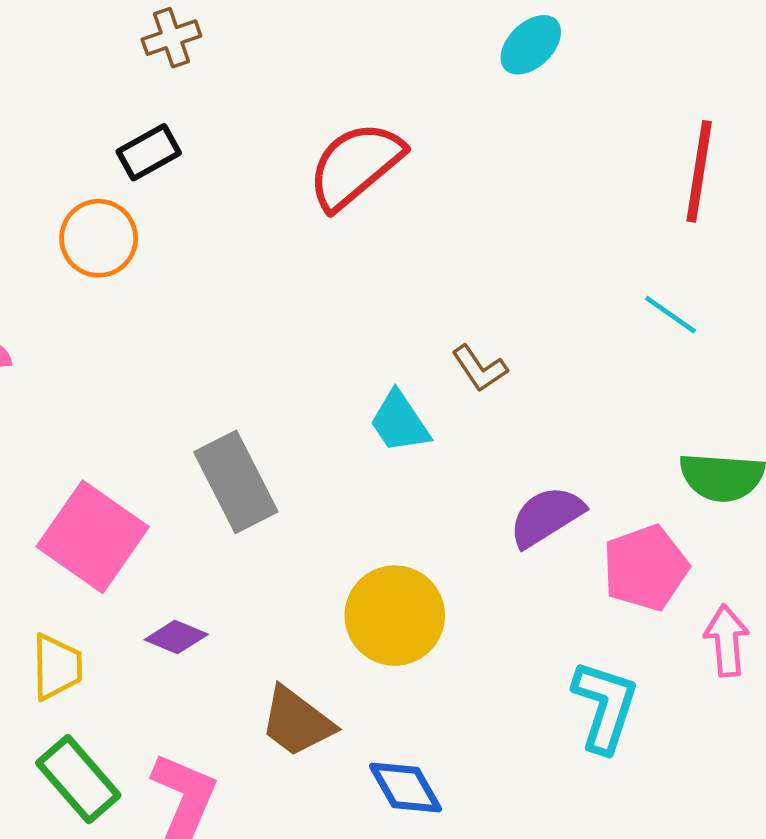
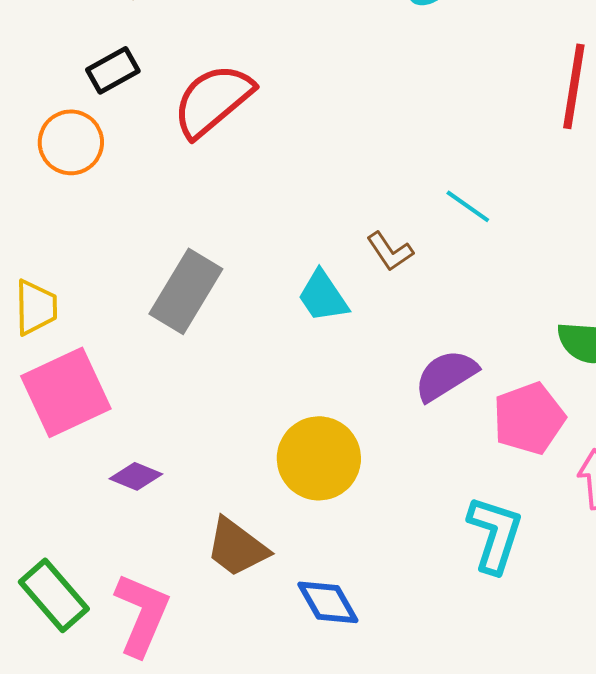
red semicircle: (355, 165) -> (213, 100), moved
cyan line: (671, 315) -> (468, 206), moved
gray rectangle: (236, 482) -> (186, 291), moved, turned 58
pink square: (93, 537) -> (66, 392), turned 30
yellow trapezoid: (57, 667) -> (36, 307), moved

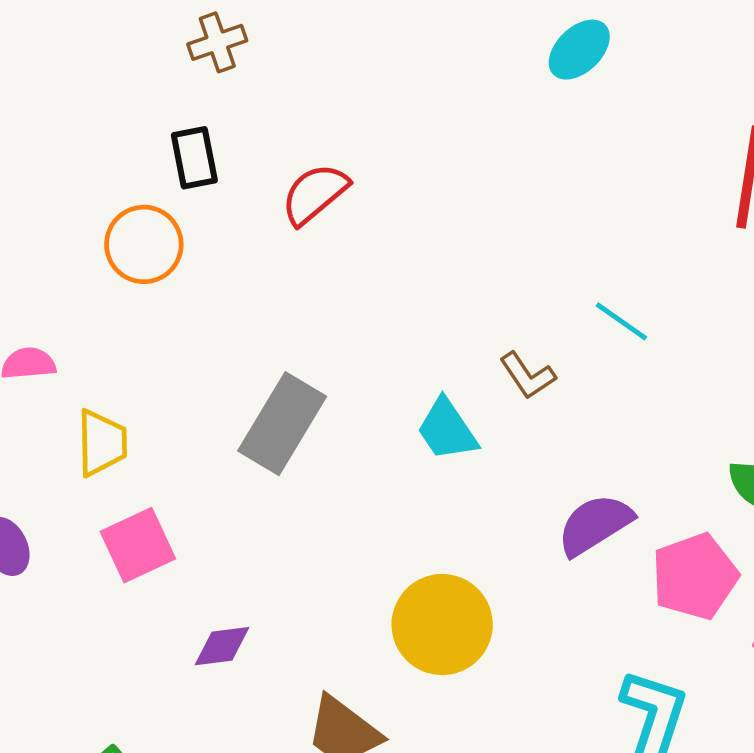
black rectangle: (113, 70) -> (194, 158), turned -72
red semicircle: (213, 100) -> (315, 194), size x0.7
pink square: (66, 392) -> (138, 545), size x0.7
purple diamond: (136, 476) -> (222, 646), turned -30

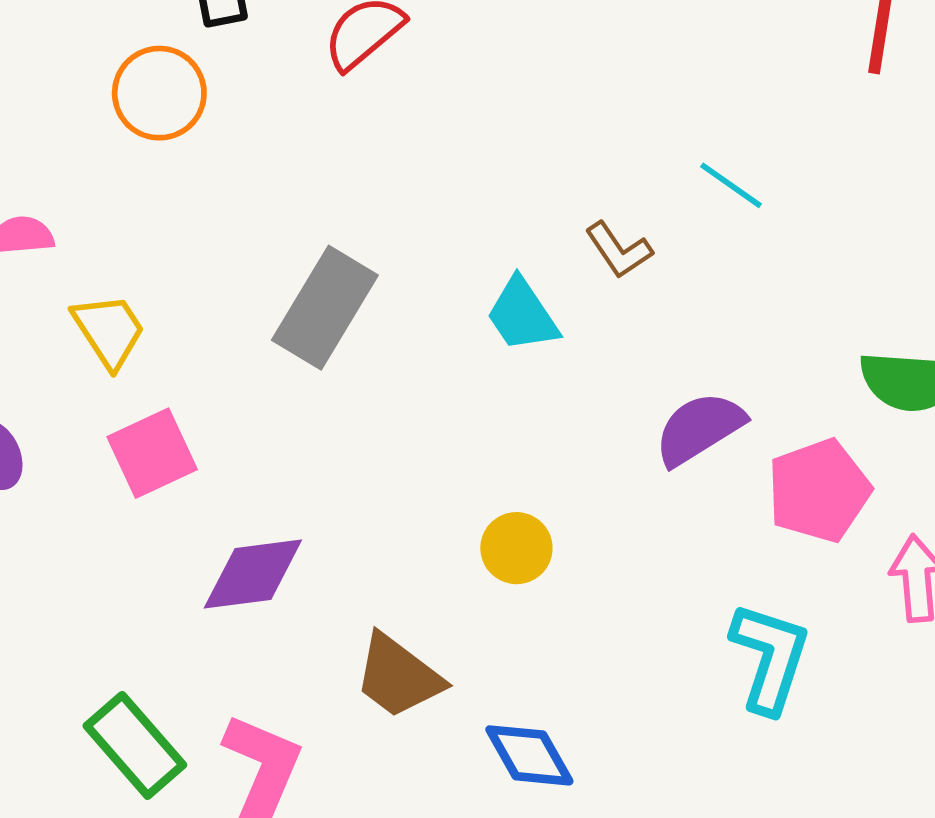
yellow trapezoid: (102, 443) -> (109, 331), turned -32
yellow circle: (442, 625) -> (516, 548), size x0.6
purple diamond: (222, 646) -> (253, 574), size x1.5

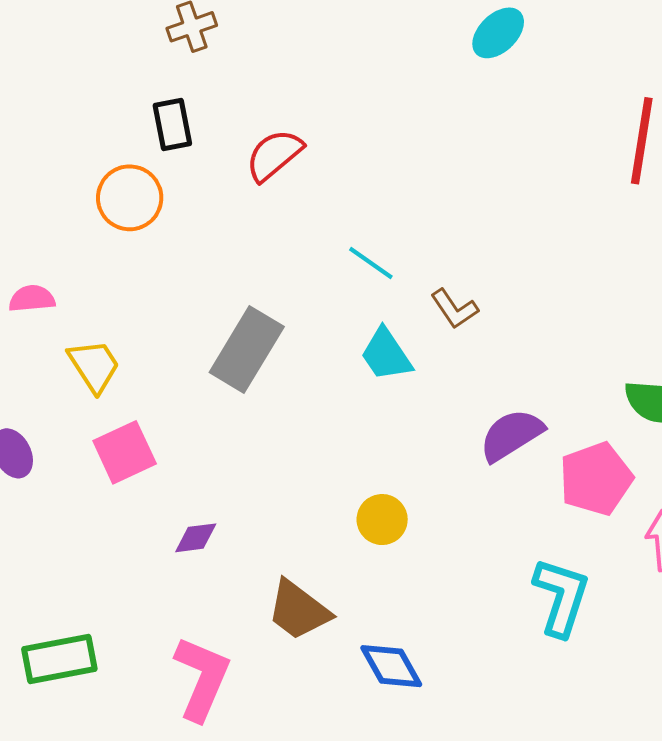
cyan line: (731, 185) -> (371, 263), moved
purple diamond: (253, 574) -> (196, 538), size x0.6
green rectangle: (135, 745) -> (59, 659), moved, turned -60

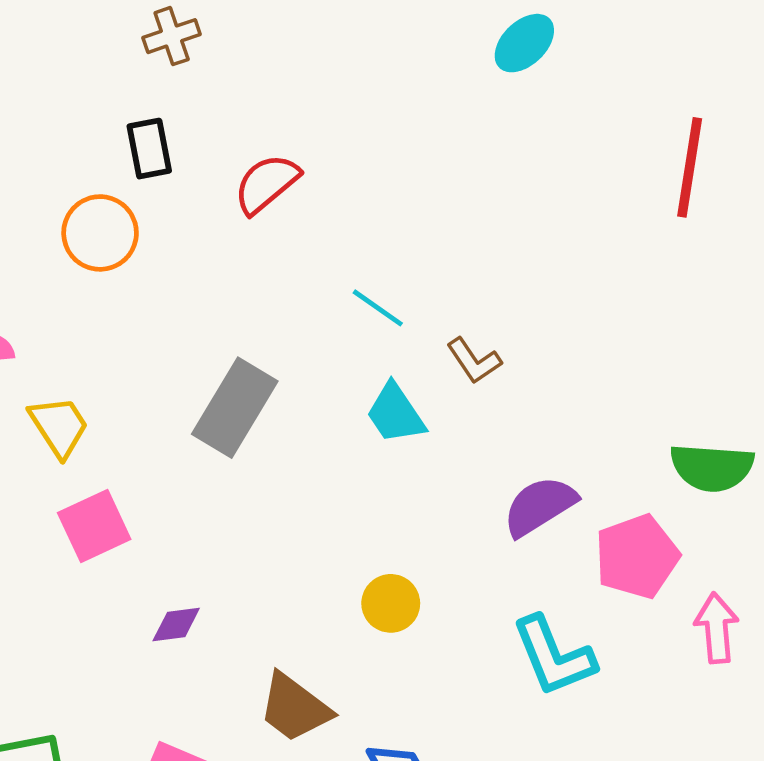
cyan L-shape: (561, 597) -> (554, 656), moved, turned 140

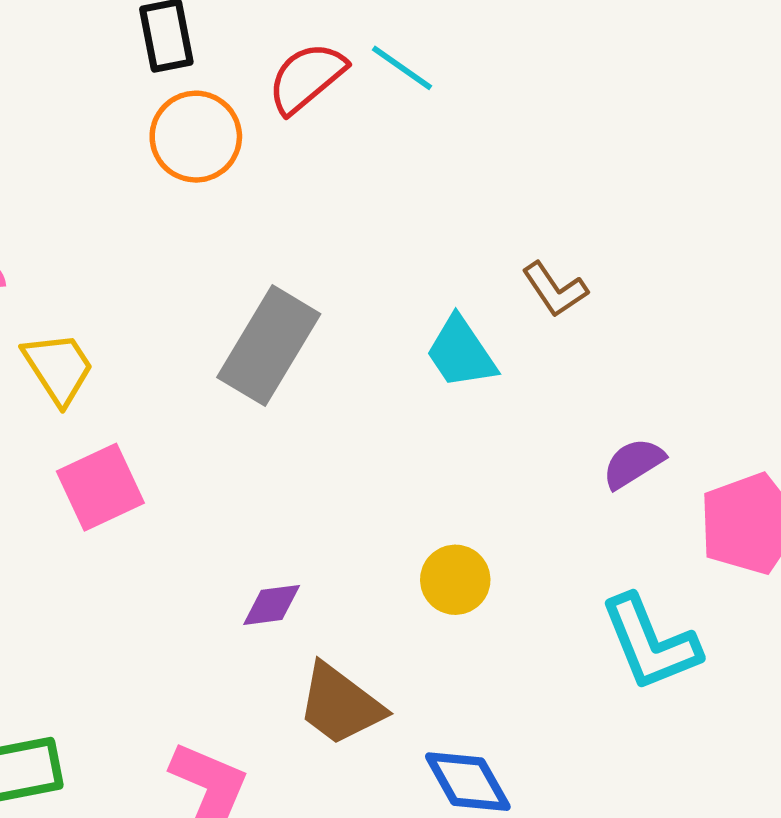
orange circle: (100, 233) -> (196, 137), moved
cyan line: (378, 308) -> (402, 68), moved
purple semicircle: (540, 506) -> (633, 463), size x0.7
purple diamond: (176, 624) -> (272, 605), moved

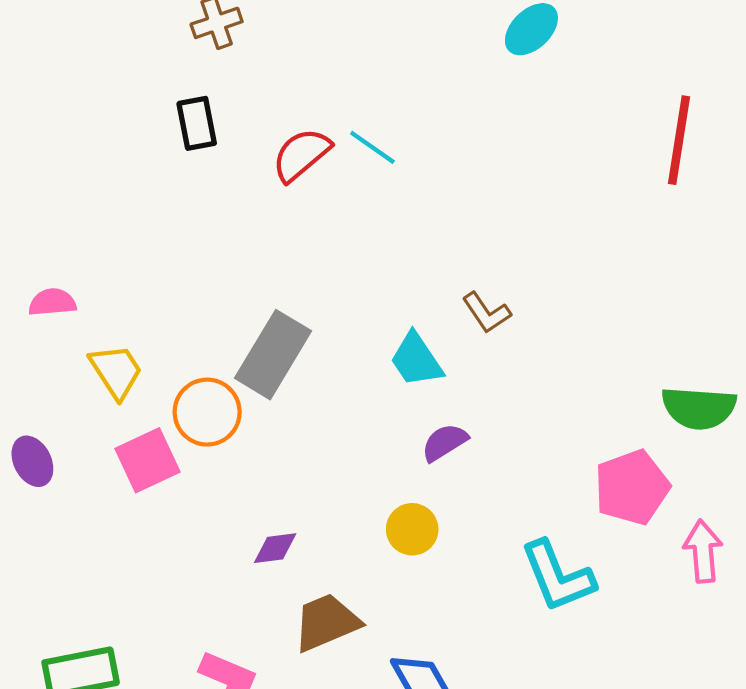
orange circle: (196, 137) -> (207, 412), moved
purple semicircle: (633, 463) -> (445, 442), moved
brown trapezoid: (340, 705) -> (326, 622), turned 120

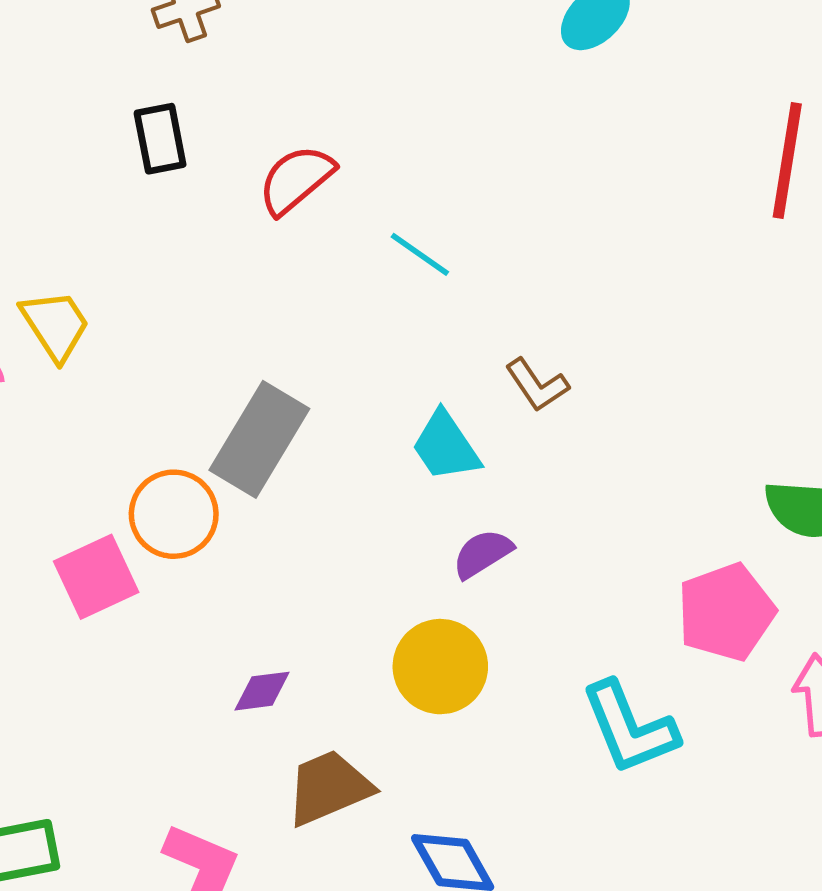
cyan line: (372, 147) -> (420, 254), moved
yellow trapezoid: (116, 371) -> (55, 325), moved
yellow circle: (412, 529) -> (440, 667), size x1.4

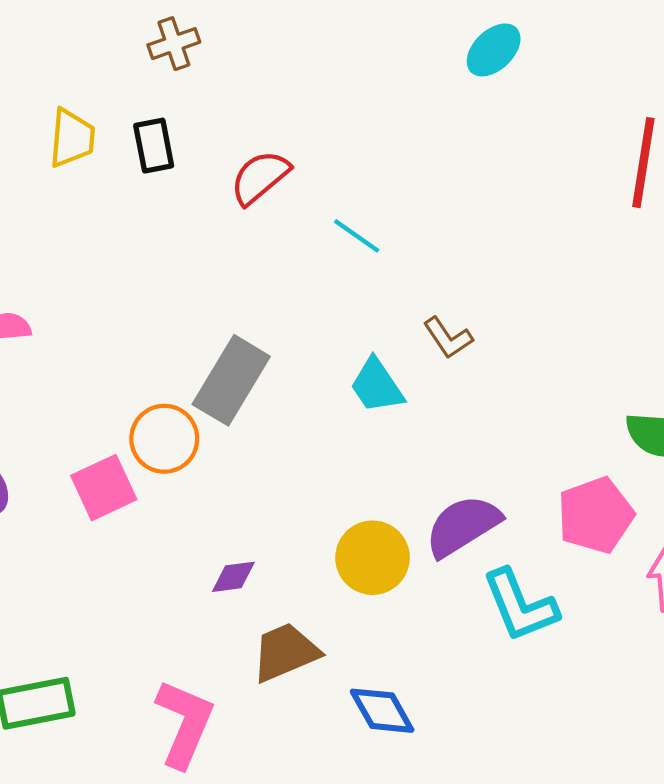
yellow trapezoid: (55, 325) -> (72, 138), moved, turned 38
purple semicircle: (482, 554) -> (463, 526), moved, size x1.6

